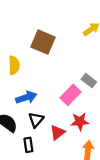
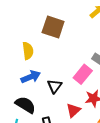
blue arrow: (26, 97) -> (31, 77), moved
black triangle: (36, 120) -> (55, 86), moved

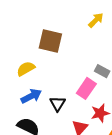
yellow semicircle: (28, 51) -> (26, 69), turned -108

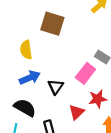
yellow semicircle: (26, 69) -> (26, 50), turned -72

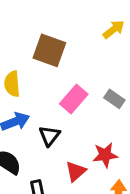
pink rectangle: (85, 73) -> (74, 99), moved

